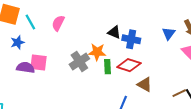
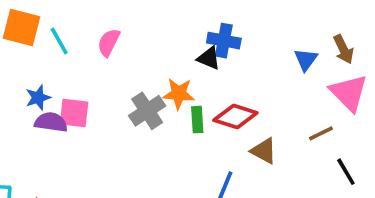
blue cross: (131, 39) -> (224, 41), moved
blue star: (18, 42) -> (38, 98), moved
brown line: (179, 93) -> (321, 133), moved

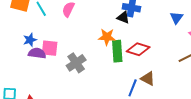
gray cross: (147, 111) -> (76, 63), moved
green rectangle: (197, 120) -> (117, 51), size x1.5
brown triangle: (264, 151) -> (148, 79), moved

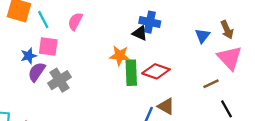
pink square: (50, 48) -> (48, 46), moved
purple semicircle: (37, 53) -> (37, 72), turned -66
gray cross: (76, 63) -> (60, 80), moved

